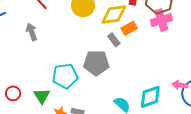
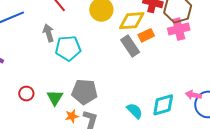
gray rectangle: (114, 40) -> (130, 46), size x1.5
gray pentagon: (96, 63) -> (84, 92), moved
cyan pentagon: (65, 76) -> (68, 48), moved

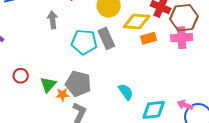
gray rectangle: (130, 46) -> (106, 38), moved
cyan pentagon: (68, 48) -> (84, 42), moved
cyan semicircle: (135, 111) -> (126, 92), moved
orange star: (72, 116) -> (62, 95), moved

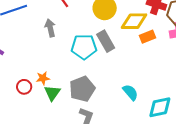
gray pentagon: (78, 84) -> (82, 89), turned -30
orange star: (62, 95) -> (43, 78), moved

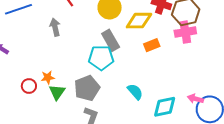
orange rectangle: (148, 37) -> (152, 45), moved
cyan pentagon: (84, 47) -> (101, 58), moved

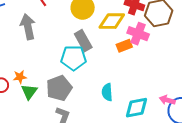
gray arrow: (55, 27) -> (28, 27), size x1.4
pink cross: (185, 32) -> (138, 34), moved, turned 30
cyan semicircle: (135, 92) -> (107, 92), turned -144

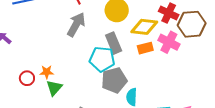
gray arrow: (28, 27) -> (76, 25), moved, turned 35
orange rectangle: (124, 46) -> (145, 48), moved
gray pentagon: (59, 88) -> (114, 80), moved

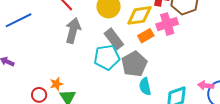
pink cross: (169, 42) -> (167, 24), turned -30
gray pentagon: (114, 80) -> (134, 64), moved

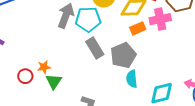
gray rectangle: (114, 39) -> (95, 48), moved
cyan pentagon: (107, 57) -> (88, 19), moved

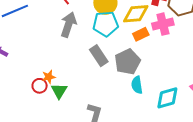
cyan pentagon: (88, 19) -> (106, 24), moved
red circle: (25, 76) -> (40, 86), moved

